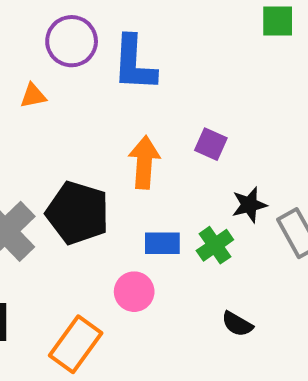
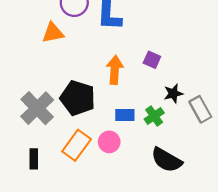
orange triangle: (33, 96) -> (53, 33), size x1.5
black semicircle: (237, 324) -> (167, 160), size x1.8
orange rectangle: (76, 344) -> (77, 145), moved

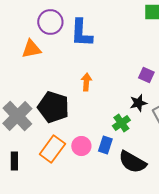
purple square: (152, 60) -> (146, 75), moved
orange arrow: (115, 70) -> (86, 82), size x0.7
blue rectangle: (125, 115) -> (105, 145), moved, turned -72

